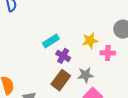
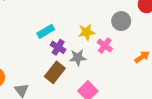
pink cross: (108, 53) -> (105, 46), turned 32
gray star: (86, 75) -> (78, 58), moved

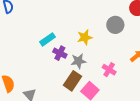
pink cross: (105, 46) -> (109, 70), moved
brown rectangle: (55, 72) -> (72, 81), moved

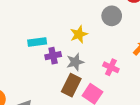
cyan rectangle: (48, 39) -> (37, 42), turned 35
purple cross: (60, 53) -> (53, 56), turned -32

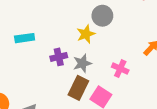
gray circle: (112, 16) -> (102, 16), moved
cyan rectangle: (37, 42) -> (25, 38), moved

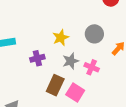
gray circle: (102, 16) -> (94, 34), moved
gray star: (82, 63) -> (71, 61), moved

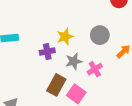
purple cross: (37, 58) -> (47, 52), moved
pink cross: (92, 67) -> (95, 69), turned 32

